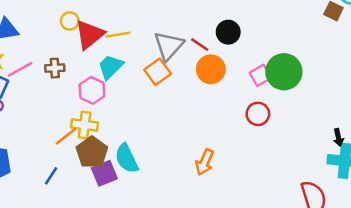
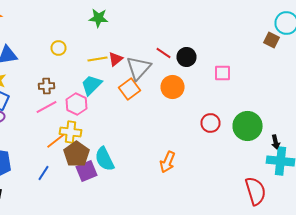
red triangle: (89, 35) -> (116, 59), moved, size x0.6
red line: (200, 45) -> (164, 53), moved
pink line: (20, 69) -> (46, 107), moved
green circle: (284, 72) -> (248, 126), moved
pink square: (260, 75) -> (222, 73), moved, turned 30

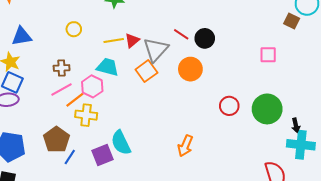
pink square: (222, 73) -> (268, 55), moved
cyan trapezoid: (92, 85) -> (108, 67), turned 60
orange line: (56, 141) -> (75, 100), moved
brown pentagon: (76, 154) -> (56, 140), moved
blue line: (44, 173) -> (70, 157), moved

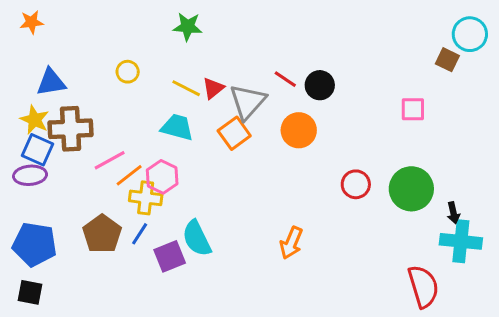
yellow line: (114, 40) -> (186, 88), turned 36
brown cross: (62, 68) -> (71, 129), moved, size x1.8
pink hexagon: (92, 86) -> (162, 177), moved
blue line: (70, 157) -> (140, 234), moved

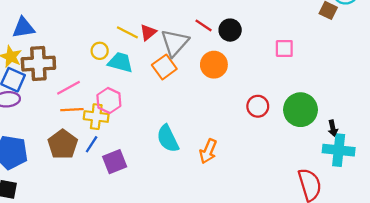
yellow circle: (128, 72) -> (100, 51), moved
pink square: (413, 109) -> (284, 49), moved
orange line: (129, 175) -> (72, 110), moved, turned 35
cyan semicircle: (197, 238) -> (168, 139), moved

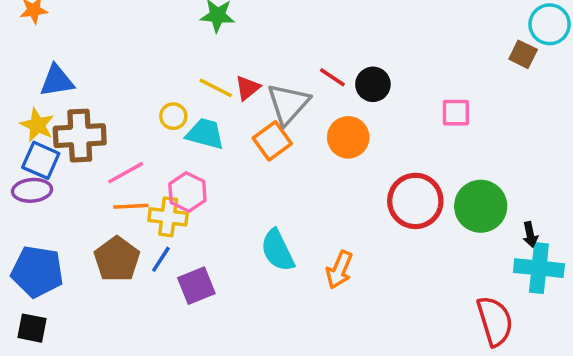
red circle: (258, 106) -> (415, 201), size x1.6

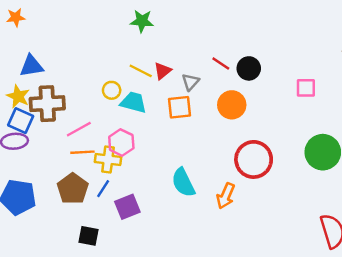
gray triangle: (288, 104) -> (190, 82), size x0.6
orange square: (272, 141) -> (180, 107), turned 30
red circle: (415, 201) -> (254, 159), moved
black square: (32, 328) -> (89, 236), moved

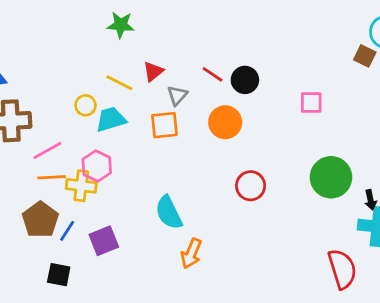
red triangle: (163, 71) -> (153, 71), moved
cyan trapezoid: (133, 102) -> (111, 119), turned -32
red circle: (254, 159) -> (251, 186), size x0.7
blue line: (103, 189) -> (67, 231), moved
orange arrow: (226, 196) -> (191, 253), moved

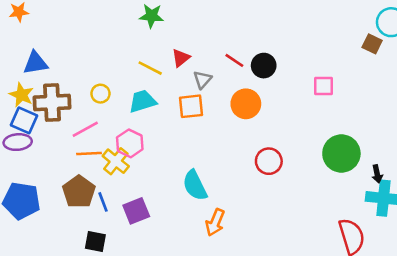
yellow circle: (85, 105) -> (100, 94), moved
yellow cross: (81, 186) -> (116, 161), turned 32
blue line: (67, 231) -> (103, 202), turned -54

